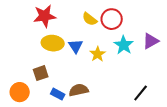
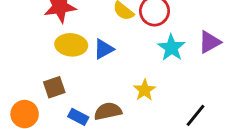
blue triangle: (76, 46) -> (104, 49), turned 35
yellow star: (98, 54) -> (145, 90), moved

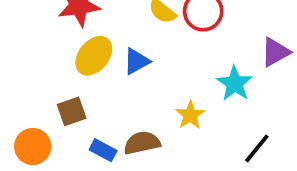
yellow ellipse: (71, 45) -> (94, 56), turned -56
cyan star: (171, 48) -> (235, 84), moved

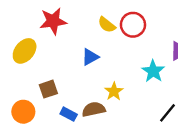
yellow ellipse: (94, 56) -> (25, 51), moved
yellow star: (190, 115) -> (114, 91), moved

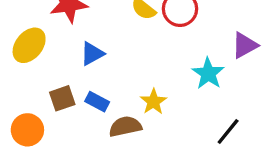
blue triangle: (90, 57) -> (92, 54), moved
blue rectangle: (69, 114) -> (97, 102), moved

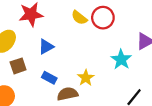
brown square: (62, 98) -> (18, 66), moved

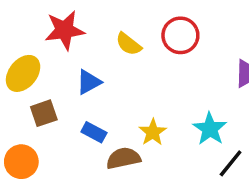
yellow semicircle: (79, 18) -> (129, 44), moved
cyan star: (121, 60) -> (210, 129), moved

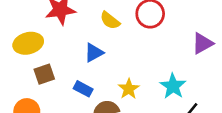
yellow ellipse: (23, 73) -> (28, 43), turned 36
blue triangle: (89, 82) -> (94, 53), moved

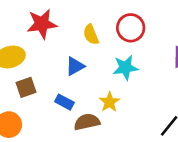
yellow semicircle: (110, 20) -> (91, 34), turned 30
cyan star: (173, 86) -> (125, 68), moved, turned 30

